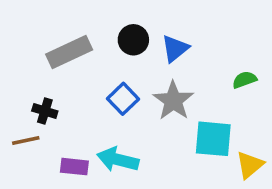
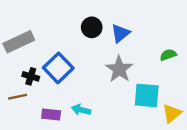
gray rectangle: (69, 52) -> (19, 42), moved
blue square: (123, 99) -> (58, 68), moved, size x1.4
cyan arrow: (118, 160) -> (81, 110), size x0.7

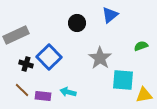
blue triangle: (120, 33) -> (110, 15), moved
brown line: (18, 97) -> (22, 90), moved, turned 56
yellow triangle: (172, 113) -> (144, 95), turned 30

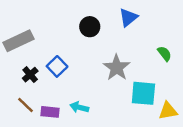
green semicircle: (141, 46) -> (164, 54), turned 72
blue square: (49, 57) -> (57, 66), size x0.7
black cross: (26, 64) -> (30, 75), turned 32

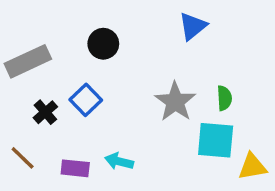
black circle: (90, 27) -> (103, 44), moved
green semicircle: (164, 54) -> (224, 98), moved, turned 35
brown line: (26, 105) -> (23, 158), moved

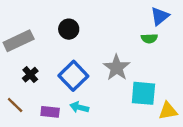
blue triangle: (193, 26) -> (160, 16), moved
green semicircle: (224, 98) -> (149, 38), moved, turned 91
blue square: (86, 100) -> (73, 76), moved, size x1.4

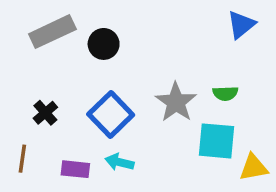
green semicircle: (149, 38) -> (225, 93), moved
gray rectangle: (19, 41) -> (52, 32), moved
brown line: (15, 105) -> (22, 159), turned 54

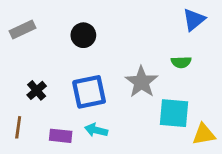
gray rectangle: (52, 32) -> (22, 30), moved, size x0.7
green semicircle: (225, 93) -> (181, 62), moved
blue square: (111, 115) -> (89, 92), turned 32

